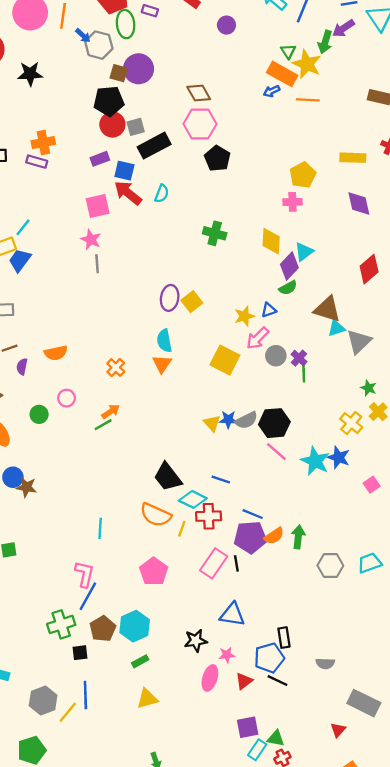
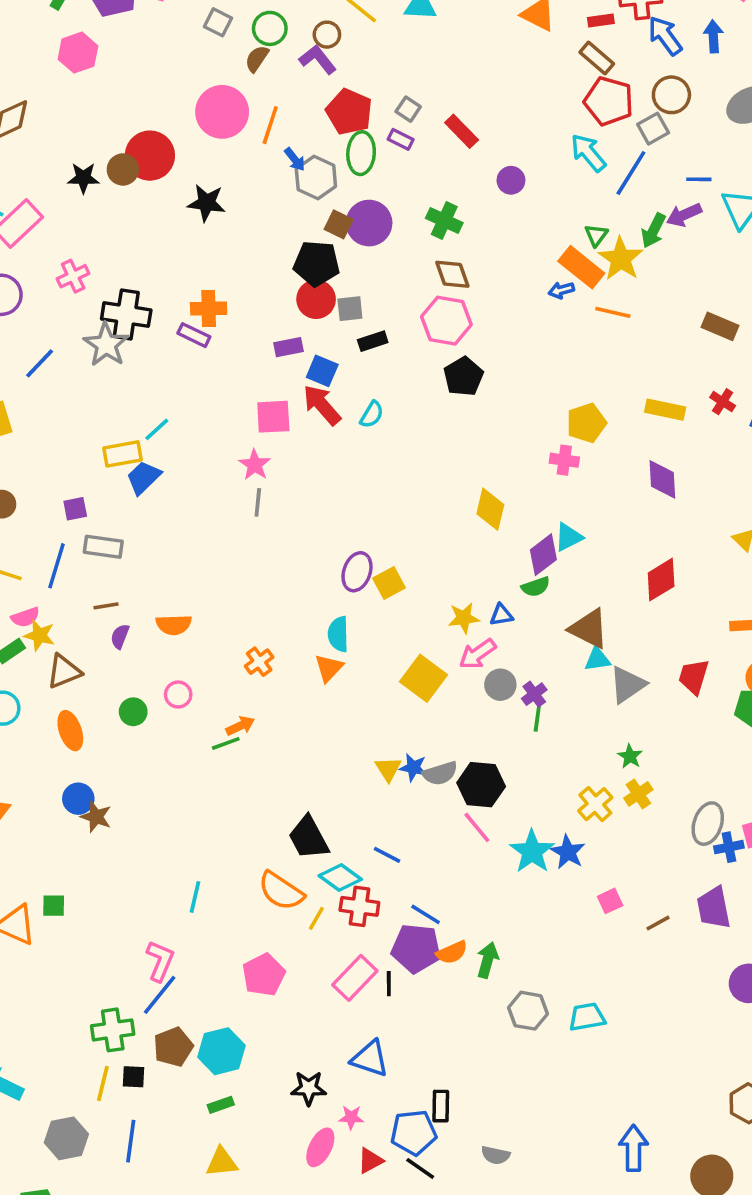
black rectangle: (154, 146) -> (373, 341), size x0.6
green cross: (215, 233) -> (444, 221), moved
yellow diamond: (271, 241) -> (490, 509), moved
yellow line: (68, 712) -> (103, 1083), moved, turned -35

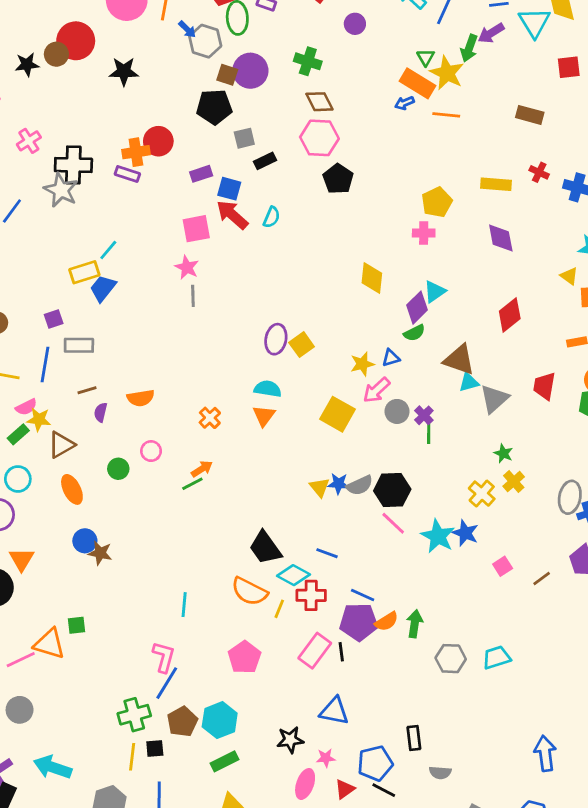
red circle: (316, 299) -> (158, 141), moved
cyan semicircle: (338, 634) -> (268, 389), turned 108
green rectangle: (221, 1105) -> (225, 761), size x1.4
black rectangle: (441, 1106) -> (414, 738), moved

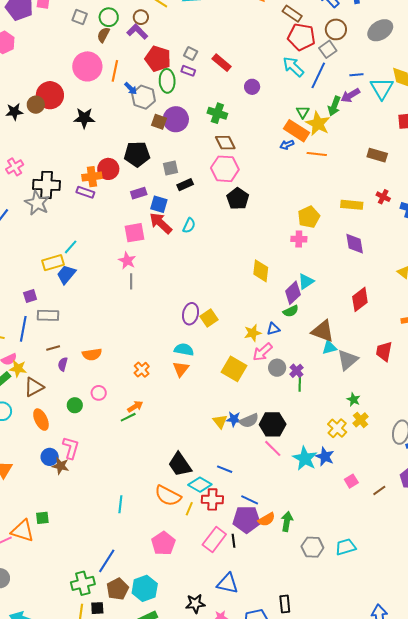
black pentagon: (214, 107) -> (137, 154), moved
pink L-shape: (164, 657) -> (71, 448), moved

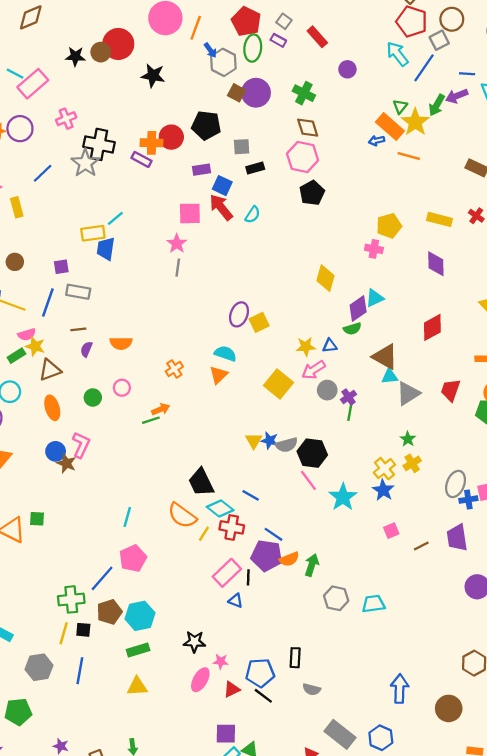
blue trapezoid: (66, 274) -> (106, 249), turned -40
blue star: (325, 457) -> (383, 490), moved
pink pentagon: (163, 543) -> (133, 558), moved
blue triangle: (228, 583) -> (236, 601), moved, size x0.6

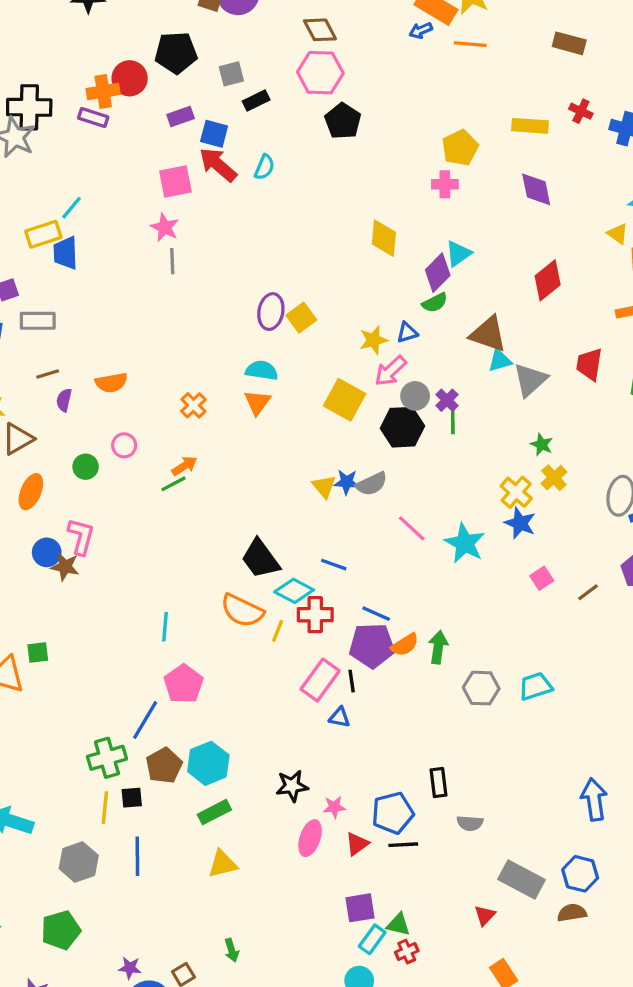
orange ellipse: (52, 408) -> (31, 492), turned 50
black hexagon: (312, 453) -> (402, 427), moved
black line: (263, 696) -> (403, 845), turned -30

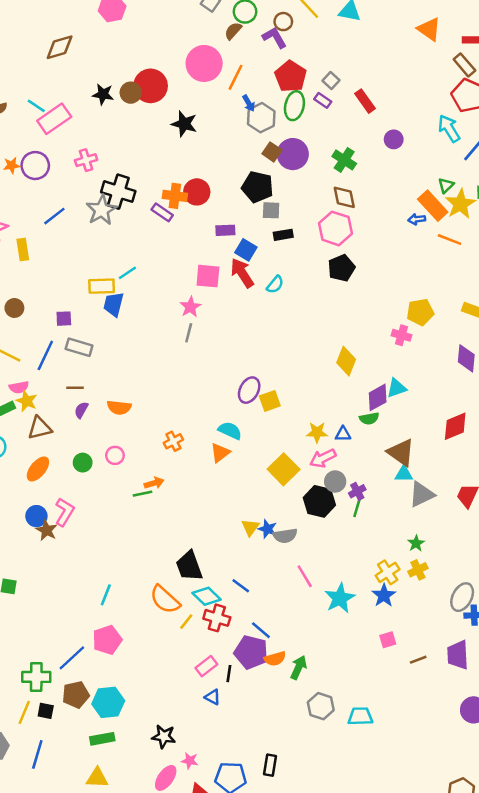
black pentagon: (176, 53) -> (257, 187), moved
pink rectangle: (320, 680) -> (206, 666), size x0.7

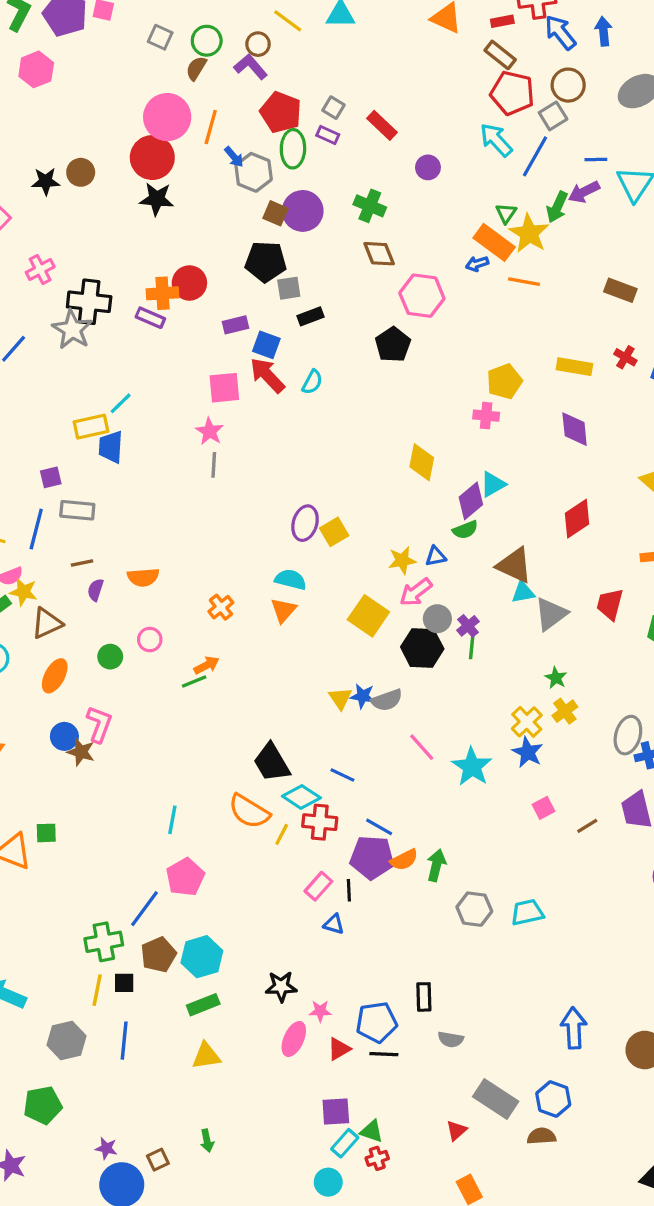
red circle: (151, 86) -> (152, 158), moved
pink hexagon: (335, 228) -> (422, 296), moved

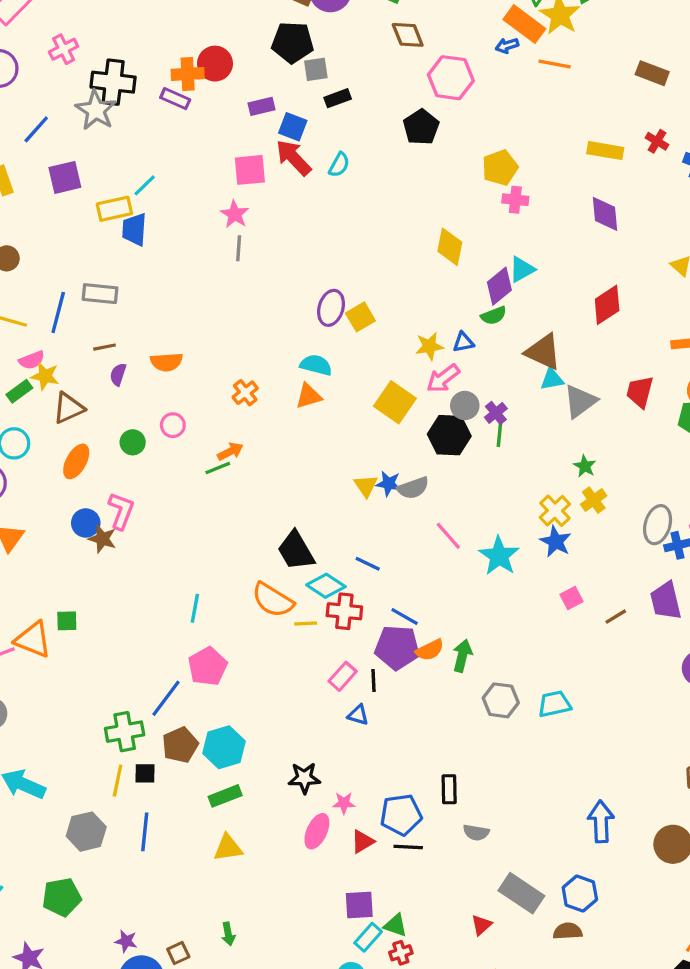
yellow pentagon: (504, 381) -> (500, 168), moved
purple square: (51, 477) -> (65, 177), moved, size x1.5
orange triangle: (283, 610) -> (309, 396), turned 32
yellow line: (282, 834) -> (306, 624), turned 60

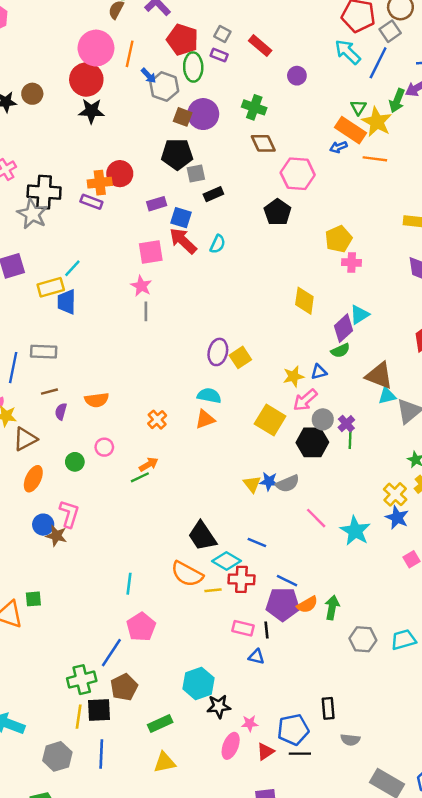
pink rectangle: (343, 676) -> (243, 628), turned 65
cyan hexagon: (224, 747) -> (199, 683), moved
black square: (145, 773) -> (99, 710), size x1.5

